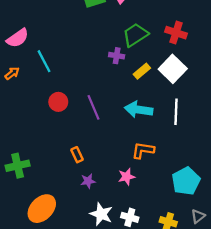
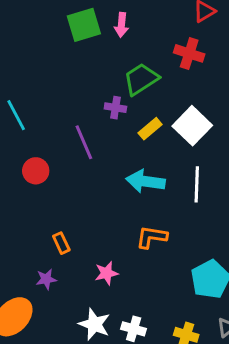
red cross: (176, 33) -> (189, 53), moved
purple line: (93, 107) -> (84, 142), moved
pink star: (126, 177) -> (106, 273), moved
purple star: (88, 181) -> (46, 279), moved

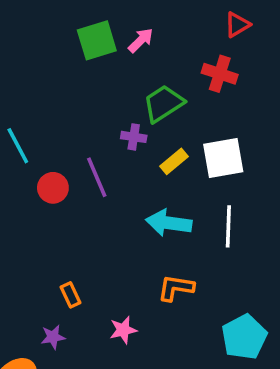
pink arrow: (121, 25) -> (141, 40), turned -140
white square: (192, 126) -> (223, 158), turned 36
red circle: (36, 171) -> (53, 188), moved

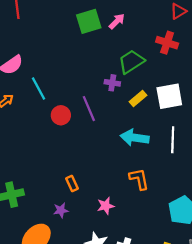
orange L-shape: (176, 288) -> (139, 179), turned 70

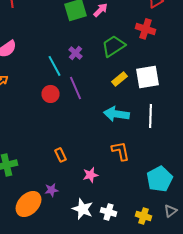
purple cross: (112, 83) -> (76, 53), moved, turned 32
cyan line: (38, 88) -> (54, 66), moved
purple star: (61, 210) -> (52, 190), moved

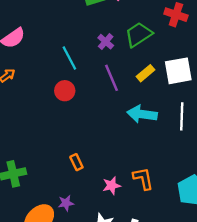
purple cross: (76, 53) -> (106, 42), moved
purple line: (76, 88) -> (112, 78), moved
orange L-shape: (120, 151) -> (143, 179), moved

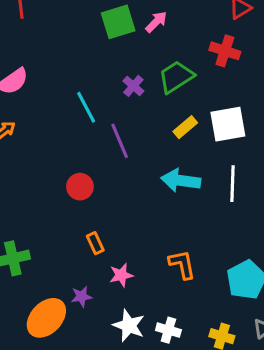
purple line: (112, 78) -> (120, 141), moved
red circle: (65, 91) -> (80, 187), moved
pink star: (112, 186) -> (121, 275), moved

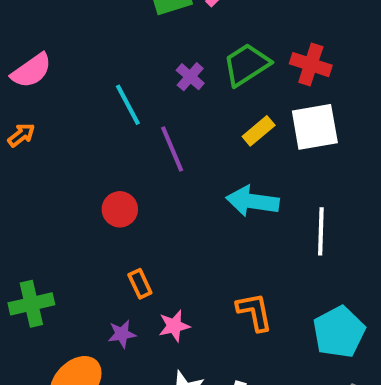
red cross: (225, 51) -> (311, 65), moved
white line: (233, 184) -> (321, 231), moved
purple star: (81, 296) -> (122, 334), moved

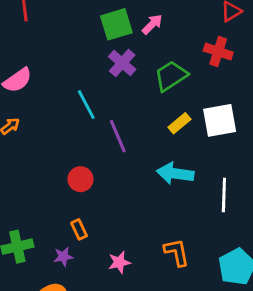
red cross: (311, 65) -> (218, 52), moved
purple cross: (190, 77) -> (122, 63), moved, size x1.4
orange rectangle: (140, 284) -> (79, 229), moved
purple star: (122, 334) -> (63, 257), moved

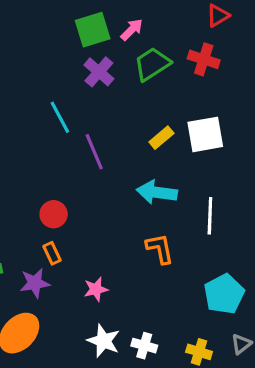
green trapezoid: (171, 76) -> (152, 64), moved
red circle: (80, 179) -> (54, 214), moved
orange L-shape: (177, 252) -> (160, 249), moved
purple star: (63, 257) -> (35, 283), size x1.4

